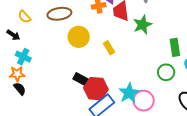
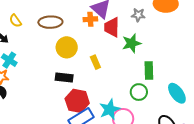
green rectangle: (175, 47) -> (149, 71), moved
green circle: (166, 72) -> (139, 92), moved
black rectangle: (82, 80) -> (64, 78), moved, turned -30

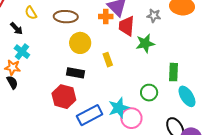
green rectangle: (149, 71) -> (174, 72), moved
red hexagon: (77, 101) -> (64, 97), moved

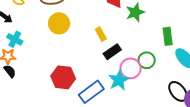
yellow circle: (80, 43) -> (59, 23), moved
black rectangle: (75, 73) -> (112, 52), moved, turned -36
pink circle: (131, 118) -> (131, 68), moved

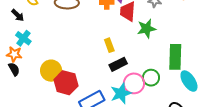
yellow circle: (59, 23) -> (51, 71), moved
green rectangle: (168, 36) -> (175, 57), size x1.4

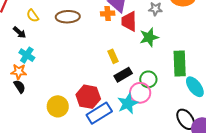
yellow circle: (51, 71) -> (58, 106), moved
green circle: (151, 78) -> (148, 79), moved
red hexagon: (66, 83) -> (88, 97), moved

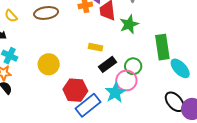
yellow rectangle: (113, 56) -> (95, 47), turned -48
yellow circle: (58, 106) -> (49, 64), moved

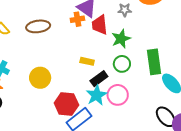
green circle: (133, 66) -> (122, 64), moved
cyan star: (115, 93) -> (96, 95), moved

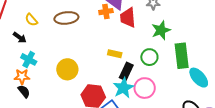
green star: (121, 39) -> (161, 30), moved
black rectangle: (99, 79) -> (126, 71), turned -30

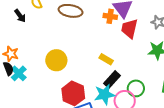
green circle: (149, 57) -> (136, 88), moved
cyan cross: (29, 59) -> (19, 73), moved

